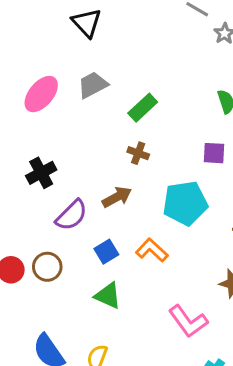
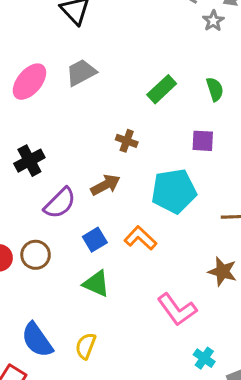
green rectangle: (143, 108) -> (162, 89), moved

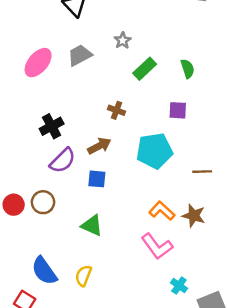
gray star: (213, 21) -> (123, 41), moved
black cross: (29, 161) -> (52, 126), moved
orange L-shape: (140, 238) -> (162, 211), moved
blue square: (95, 240) -> (97, 179), moved, turned 36

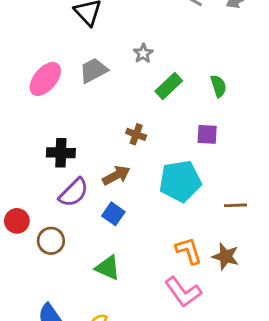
black cross: (52, 126) -> (61, 153), turned 30
blue square: (97, 179) -> (113, 214), turned 30
red circle: (14, 205) -> (17, 221), moved
orange L-shape: (162, 211) -> (189, 251), turned 30

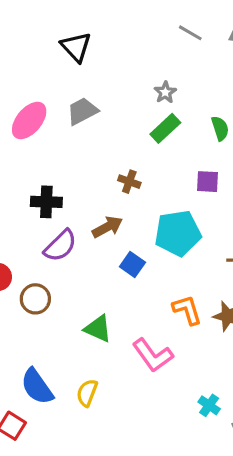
gray star: (143, 53) -> (165, 92), moved
blue square: (113, 214) -> (132, 264), moved
pink L-shape: (183, 292) -> (153, 355), moved

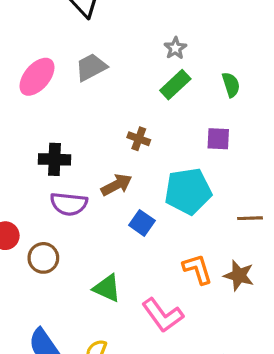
purple semicircle: (60, 246) -> (69, 204), turned 51

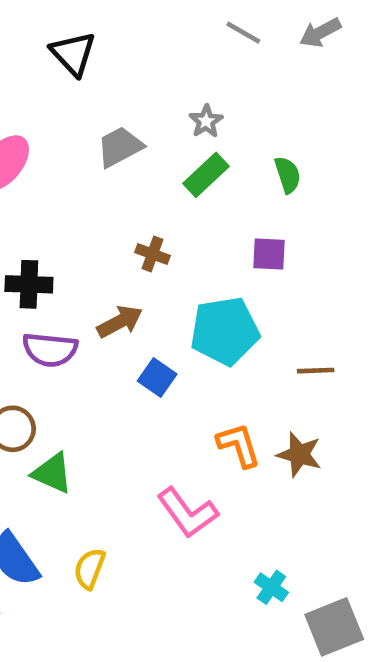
gray trapezoid: (91, 67) -> (120, 147), moved
green triangle: (107, 288) -> (52, 473), moved

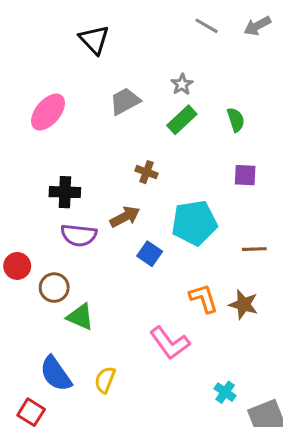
purple square: (269, 254) -> (245, 175), moved

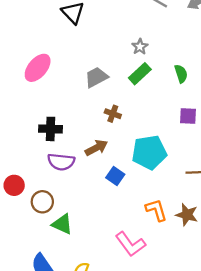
gray trapezoid: (125, 101) -> (96, 77), moved

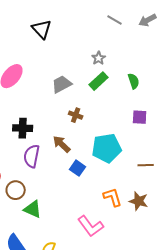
brown arrow: (96, 148) -> (62, 144), turned -108
purple semicircle: (61, 162) -> (32, 156), turned 95

